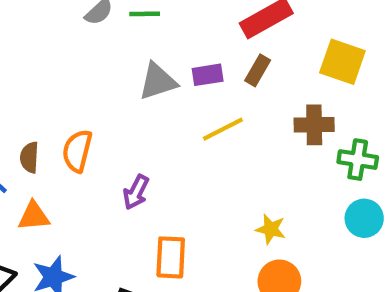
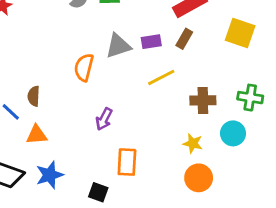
brown cross: (314, 125) -> (203, 100), moved
orange semicircle: (77, 151) -> (84, 67), moved
cyan circle: (364, 218) -> (233, 133), moved

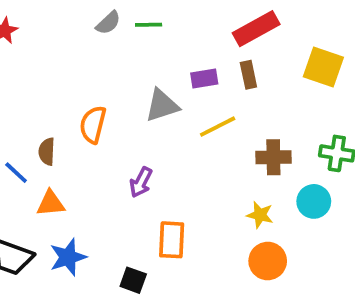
brown rectangle: (184, 39) -> (248, 75), turned -42
gray triangle: (118, 46) -> (162, 105), moved
orange semicircle: (84, 67) -> (93, 125), moved

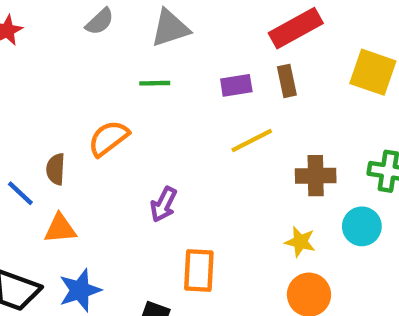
gray semicircle: (108, 23) -> (100, 22), moved
green line: (149, 25) -> (155, 83), moved
gray triangle: (162, 105) -> (170, 28), moved
orange semicircle: (93, 125) -> (109, 138), turned 39

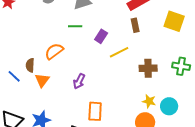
purple rectangle: (236, 85) -> (101, 36), moved, turned -48
cyan circle: (362, 226) -> (169, 106), moved
orange triangle: (60, 229) -> (42, 80), moved, turned -49
yellow star: (300, 242) -> (149, 101), moved

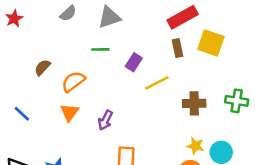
yellow square: (174, 21) -> (211, 43), moved
brown semicircle: (30, 65) -> (42, 67), moved, turned 40
orange triangle: (42, 80) -> (69, 112), moved

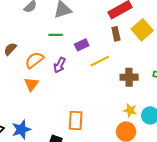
yellow square: (211, 43) -> (142, 30), turned 30
purple rectangle: (134, 62) -> (82, 45), turned 32
purple arrow: (105, 120) -> (60, 65), moved

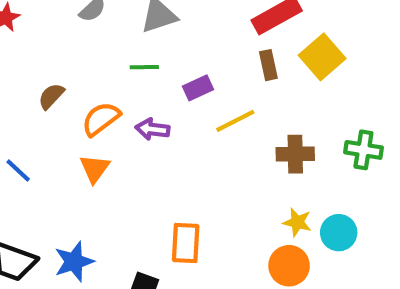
purple arrow: (60, 65) -> (153, 129), turned 70

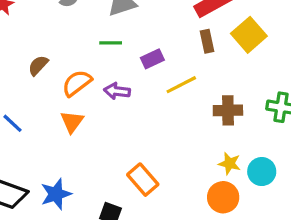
orange rectangle: (186, 243) -> (143, 180), turned -44

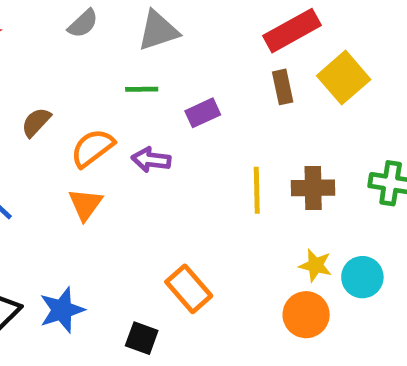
yellow line: (181, 85) -> (257, 190), moved, turned -64

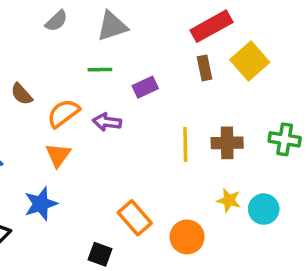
brown semicircle: (36, 122) -> (22, 94), turned -85
blue star: (62, 310) -> (41, 204), moved
orange circle: (306, 315) -> (187, 237), moved

